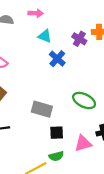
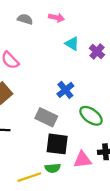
cyan triangle: (45, 36) -> (72, 44), moved
blue cross: (57, 59) -> (65, 90), moved
black square: (57, 133) -> (57, 144), size x1.5

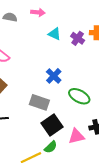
black square: (57, 144) -> (52, 125), turned -35
green semicircle: (53, 168) -> (51, 147), turned -32

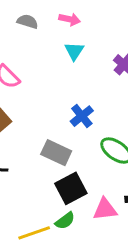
cyan triangle: (55, 34) -> (74, 51), moved, turned 32

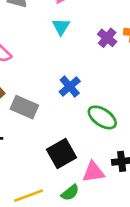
gray rectangle: (56, 153) -> (24, 107), moved
green semicircle: (65, 221) -> (70, 193), moved

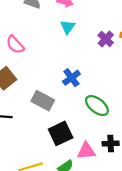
gray rectangle: (24, 107) -> (43, 101), moved

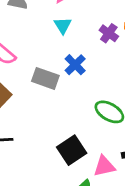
blue cross: (71, 78) -> (75, 65), moved
gray rectangle: (43, 101) -> (45, 78), moved

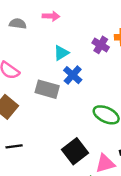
cyan triangle: (63, 25) -> (61, 53), moved, turned 35

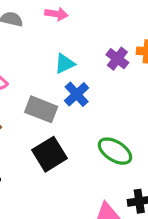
black square: (75, 151) -> (49, 154), moved

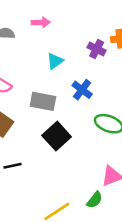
blue cross: (77, 94) -> (82, 90), moved

